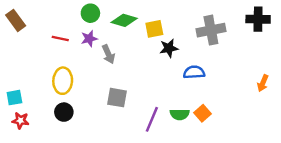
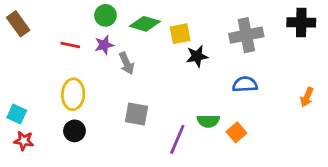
blue semicircle: (194, 72) -> (245, 84), moved
cyan square: (14, 98) -> (17, 114), turned 35
green semicircle: (180, 114) -> (208, 121), moved

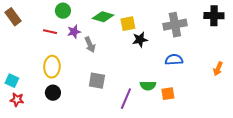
green circle: (105, 15) -> (63, 11), moved
orange square: (236, 132) -> (168, 94), turned 32

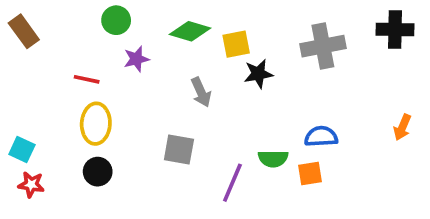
red line: (50, 32) -> (87, 79), moved
gray arrow: (90, 45) -> (201, 92), moved
blue semicircle: (174, 60) -> (321, 137), moved

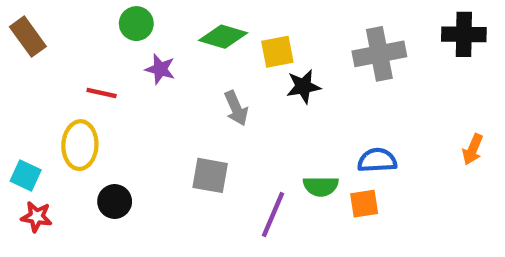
purple star: (136, 59) -> (160, 69), turned 30
yellow ellipse: (96, 124) -> (80, 145), moved

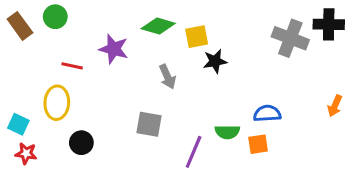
green circle: (136, 24) -> (55, 17), moved
gray cross: (379, 54) -> (290, 38), moved, turned 32
purple star: (160, 69) -> (114, 49), size x1.4

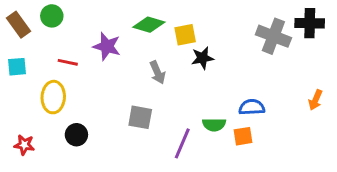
cyan square: (18, 124) -> (17, 67), moved, turned -30

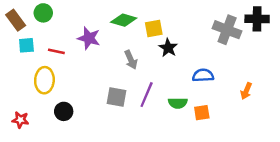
black star: (202, 58) -> (168, 48), turned -30
cyan square: (17, 67) -> (26, 45), moved
orange arrow: (315, 100) -> (246, 91), moved
blue semicircle: (252, 107) -> (203, 75), moved
purple line: (182, 143) -> (147, 95), moved

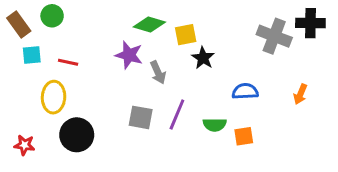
purple star: (89, 38) -> (129, 55), moved
orange arrow: (246, 91) -> (300, 94), moved
black circle: (64, 111) -> (77, 135), size x1.5

